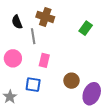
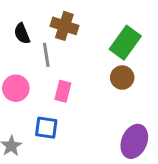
green rectangle: (86, 28) -> (125, 43), size x1.5
brown circle: (71, 81) -> (122, 78), moved

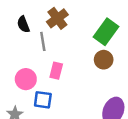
brown cross: (64, 26) -> (57, 18), turned 35
pink circle: (16, 88) -> (26, 79), moved

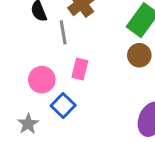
blue square: (43, 100) -> (63, 106), turned 36

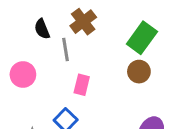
pink circle: (42, 80) -> (23, 74), moved

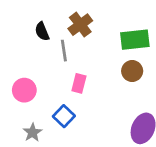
green rectangle: (142, 38) -> (135, 40), turned 48
pink circle: (23, 74) -> (24, 90), moved

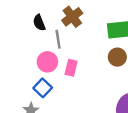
pink circle: (24, 90) -> (47, 62), moved
blue square: (64, 116) -> (43, 88), moved

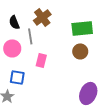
pink circle: (47, 62) -> (12, 48), moved
blue square: (43, 88) -> (17, 77), turned -35

